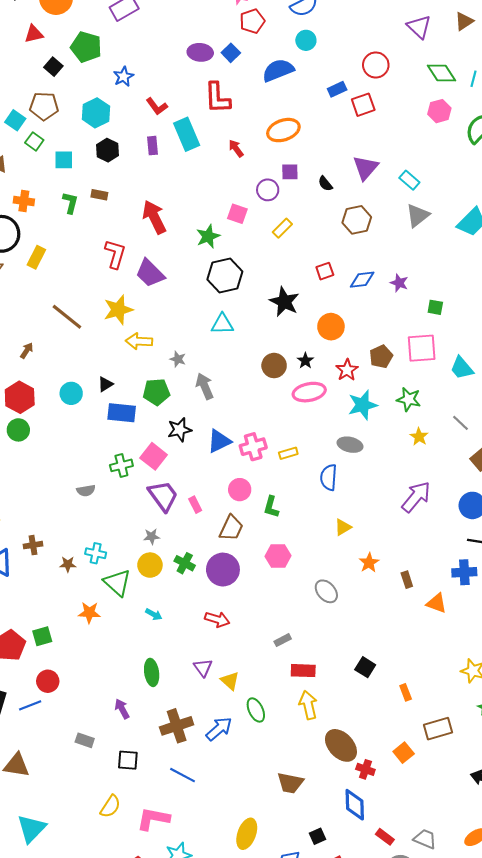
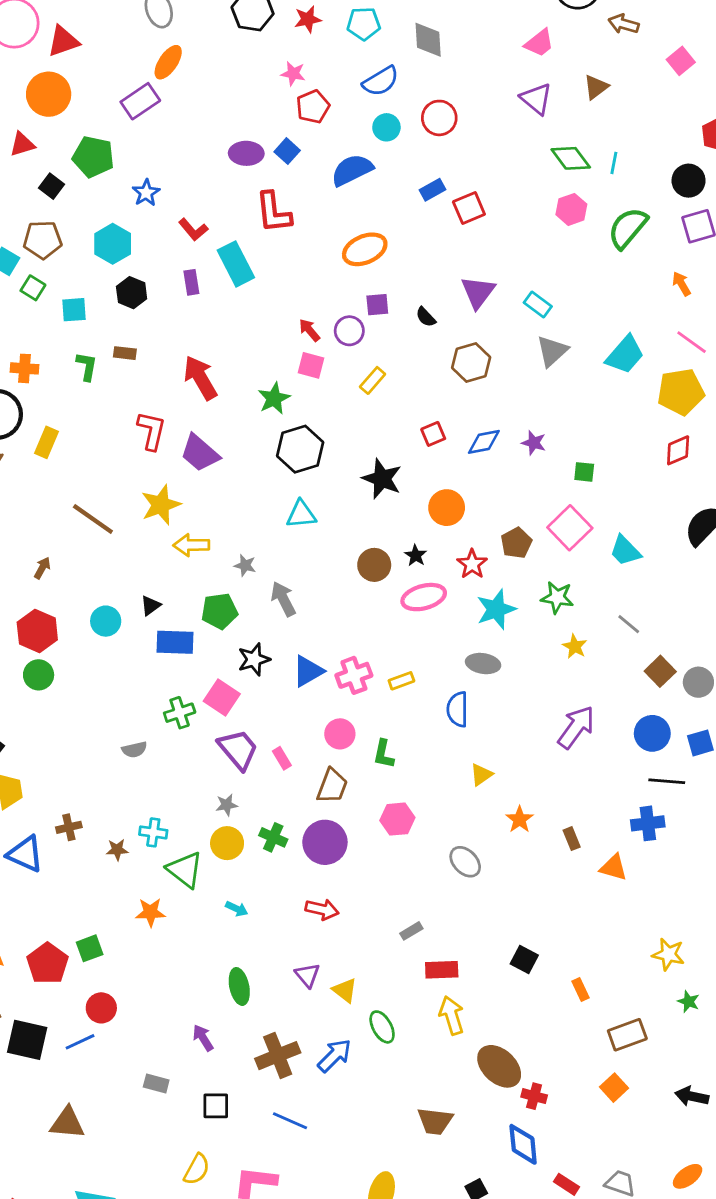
red circle: (376, 65) -> (439, 118), moved
red arrow: (236, 148) -> (309, 330), moved
pink square: (422, 348) -> (570, 528), turned -36
orange square: (404, 753) -> (614, 1088), moved

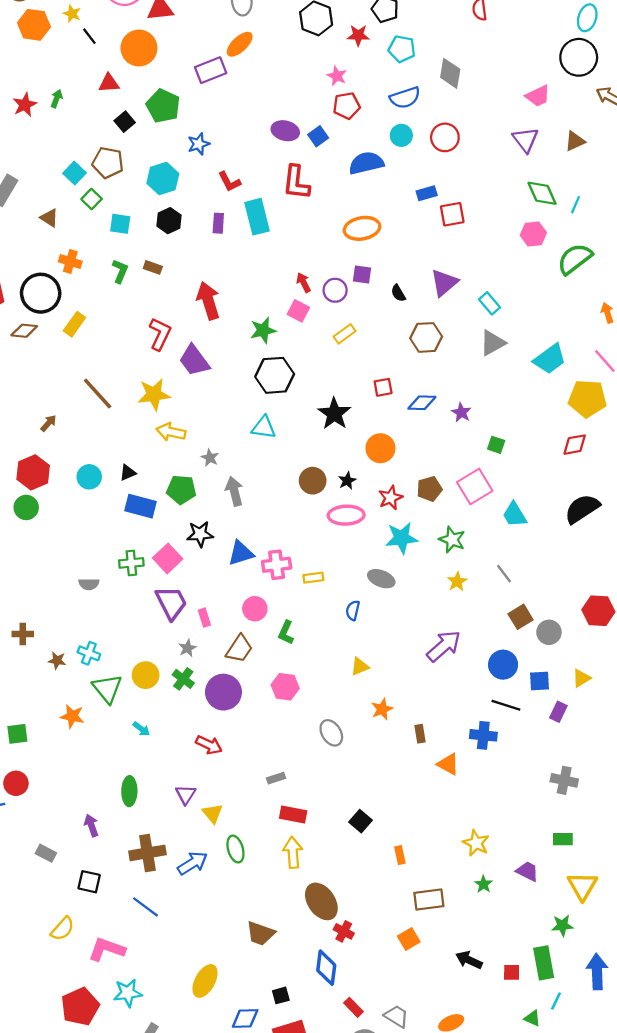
blue semicircle: (458, 709) -> (353, 610), size x0.7
gray star: (227, 805) -> (187, 648), moved, turned -30

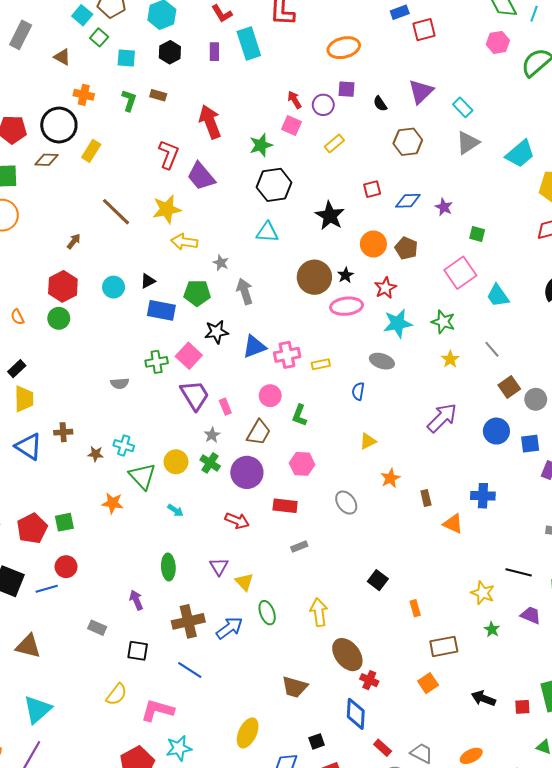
brown circle: (313, 481) -> (314, 277), size x1.4
brown pentagon: (429, 489) -> (406, 248), moved, turned -30
black line: (506, 705) -> (519, 572), moved
red rectangle: (293, 814) -> (285, 506), moved

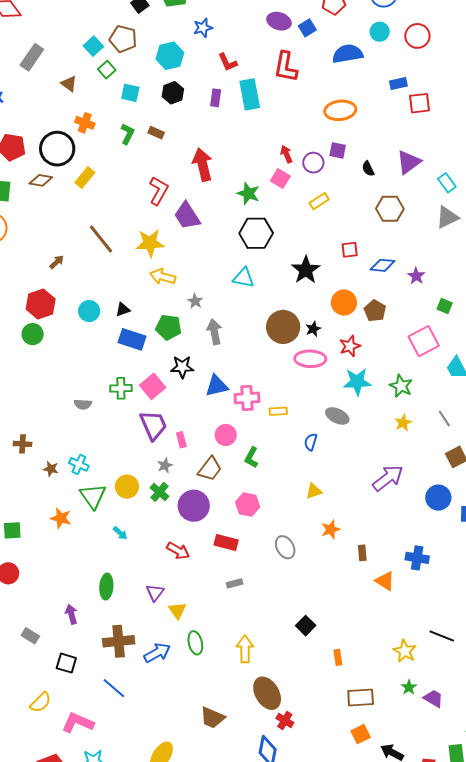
green star: (261, 145) -> (248, 193), turned 30
purple trapezoid: (531, 615) -> (433, 698), moved
orange square: (428, 683) -> (361, 734), moved

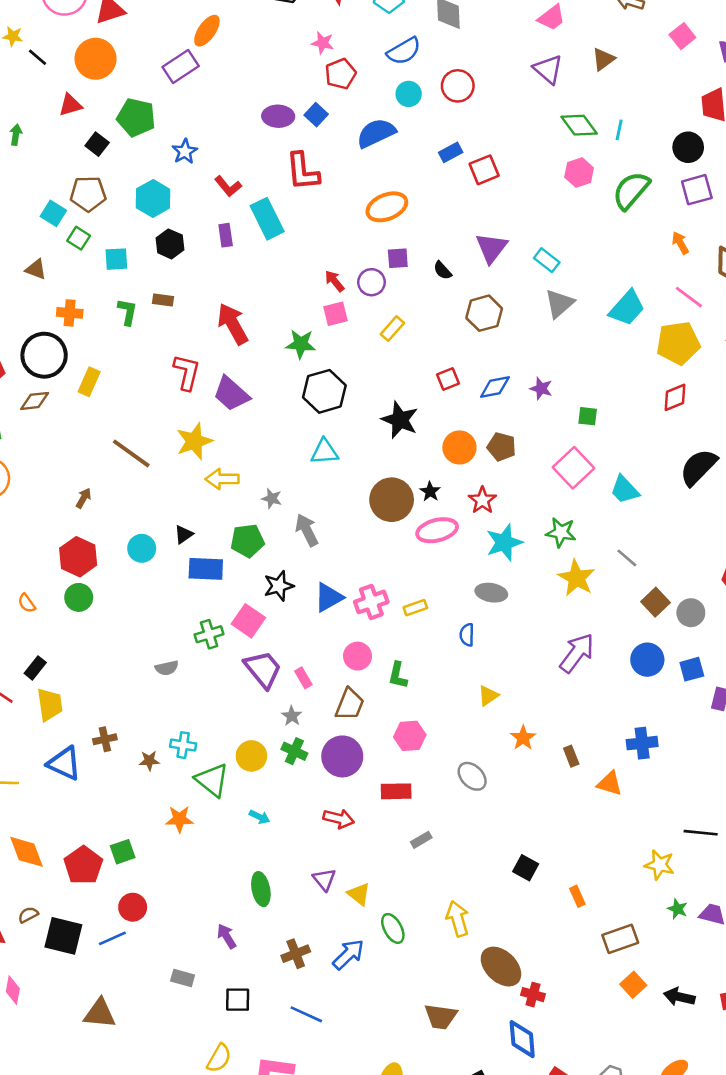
pink square: (280, 178) -> (336, 314), turned -30
yellow star: (403, 423) -> (576, 578), size x1.6
brown cross: (119, 641) -> (296, 954), size x0.7

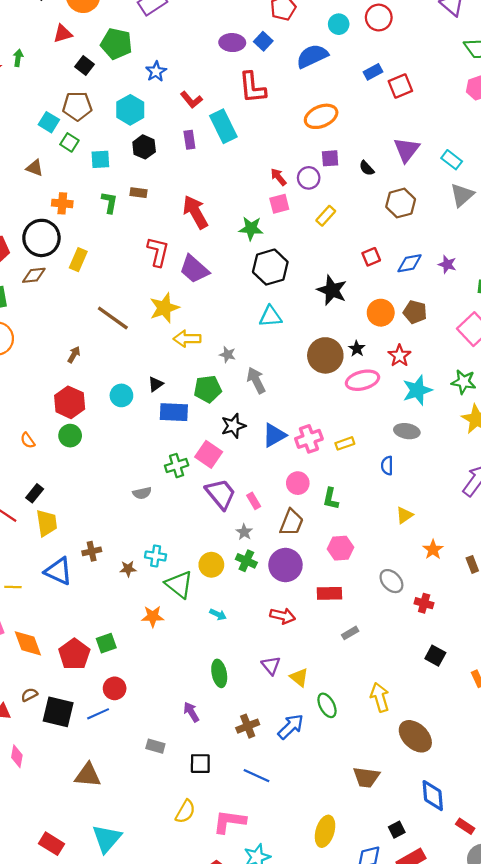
red cross: (533, 995) -> (424, 603), moved

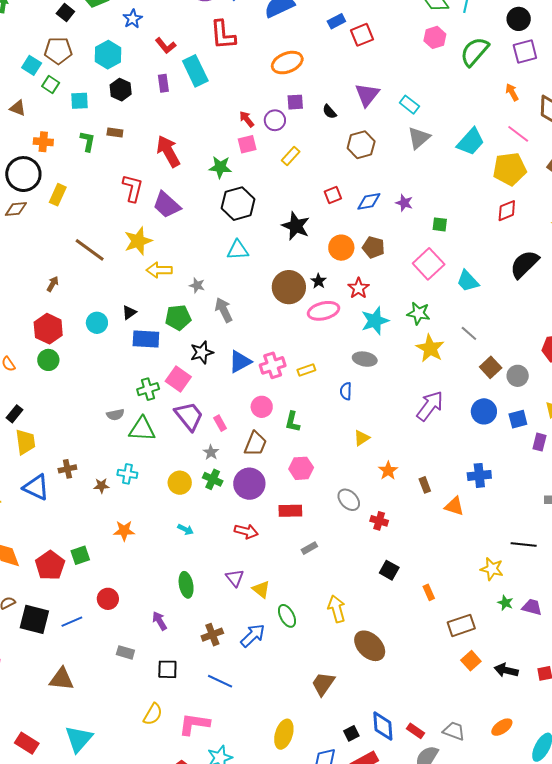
green triangle: (179, 584) -> (142, 429), moved, turned -36
red circle: (115, 688) -> (108, 599), moved
brown trapezoid: (366, 777) -> (323, 684), turned 116
blue diamond: (433, 796) -> (383, 726), moved

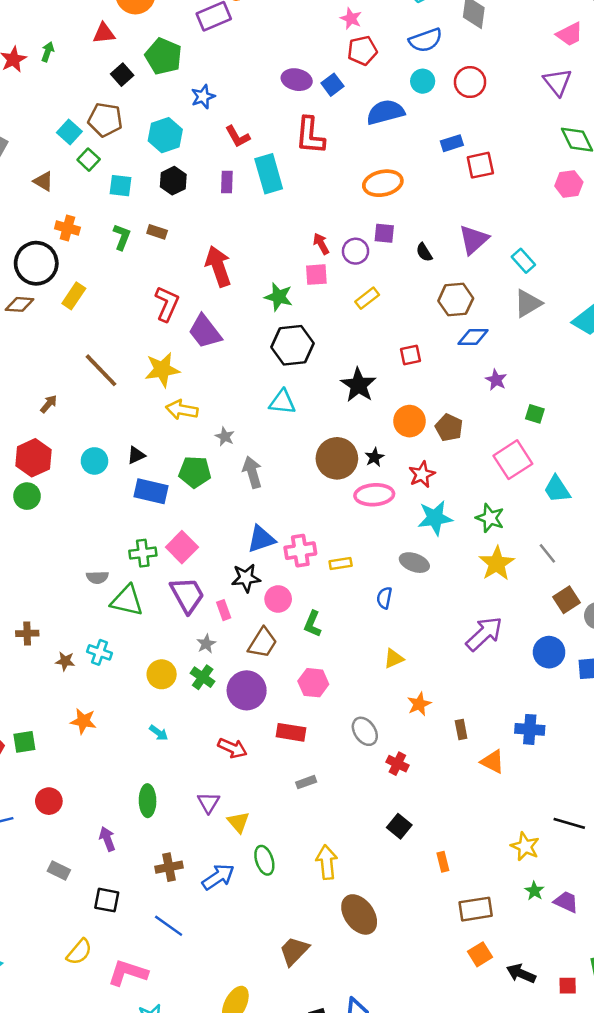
blue diamond: (369, 201) -> (473, 337), moved
black star: (202, 352) -> (246, 578), moved

